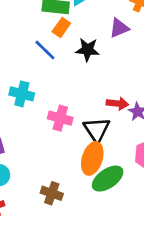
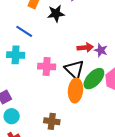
blue line: (45, 50) -> (24, 31), moved
green ellipse: (108, 179) -> (94, 79), moved

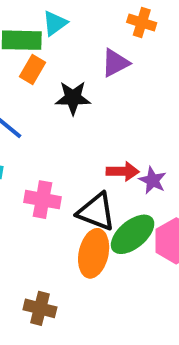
black triangle: (74, 69) -> (96, 212), turned -30

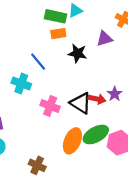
orange rectangle: (32, 69) -> (58, 34), turned 40
purple star: (153, 180) -> (115, 94), moved
black triangle: (96, 212) -> (81, 103), moved

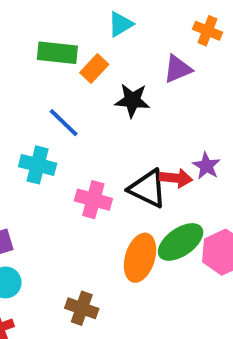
green rectangle: (55, 16) -> (57, 53), moved
orange rectangle: (58, 34) -> (94, 69), turned -32

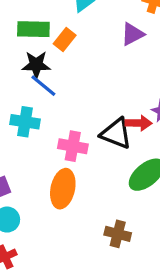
black star: (132, 100) -> (36, 65), moved
orange ellipse: (140, 258) -> (63, 189), moved
brown cross: (82, 308) -> (118, 234), moved

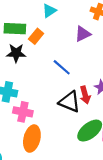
blue line: (43, 86) -> (62, 67), moved
red arrow: (138, 123) -> (85, 95), turned 72
pink cross: (73, 146) -> (23, 112), moved

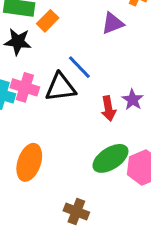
black triangle: (70, 102) -> (61, 87), moved, turned -35
pink cross: (23, 112) -> (25, 87), moved

